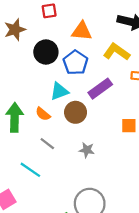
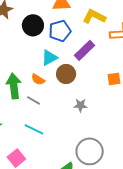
blue pentagon: (75, 63) -> (60, 31), turned 30
gray line: (47, 144) -> (34, 100), moved

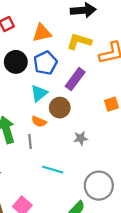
orange semicircle: (38, 79) -> (39, 122), moved
gray line: (34, 100) -> (30, 141), turned 64
cyan line: (34, 129) -> (53, 170), moved

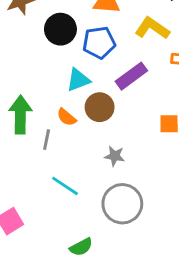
gray circle: (99, 186) -> (122, 204), moved

